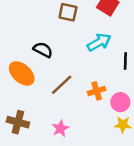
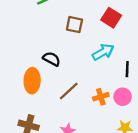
orange ellipse: (22, 73) -> (32, 81), turned 50
pink circle: (120, 102) -> (123, 97), moved

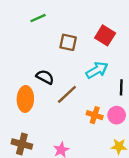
brown line: (69, 91) -> (67, 94), moved
orange cross: (101, 97) -> (95, 115), turned 35

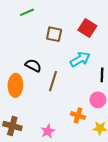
brown line: (67, 94) -> (53, 81), turned -30
orange cross: (95, 115) -> (78, 116), moved

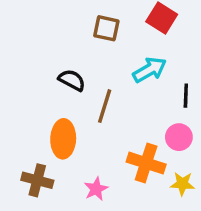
orange ellipse: (15, 85) -> (63, 139), moved
orange cross: (78, 116) -> (146, 163), size x1.5

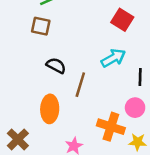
brown square: (106, 28) -> (41, 26), moved
brown cross: (37, 180) -> (18, 139), moved, turned 30

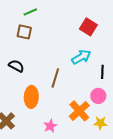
black semicircle: (56, 66) -> (16, 66), moved
orange cross: (111, 127) -> (79, 111), turned 30

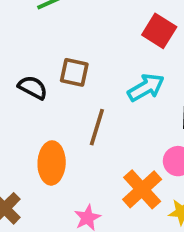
brown square: (24, 32) -> (74, 72), moved
black semicircle: (16, 66) -> (33, 87), moved

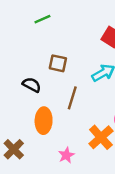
black semicircle: (33, 87) -> (32, 85), moved

